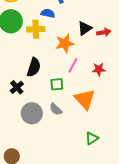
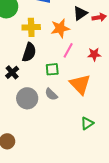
yellow cross: (36, 29) -> (31, 27), moved

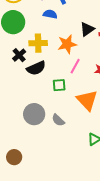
black semicircle: (29, 52) -> (36, 68), turned 48
black cross: (12, 72) -> (19, 55), moved
gray semicircle: (51, 94) -> (58, 120), moved

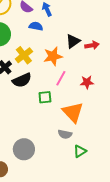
yellow cross: (38, 43) -> (24, 55), turned -36
gray circle: (34, 114) -> (24, 149), moved
gray semicircle: (58, 120) -> (65, 134), moved, turned -32

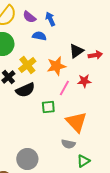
red star: (87, 82) -> (84, 81), moved

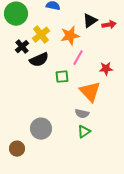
red star: (84, 81) -> (106, 69), moved
green triangle: (83, 161) -> (84, 132), moved

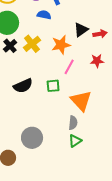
black cross: (22, 47) -> (10, 46), moved
black semicircle: (39, 60) -> (23, 86), moved
red star: (106, 69) -> (97, 61), moved
gray semicircle: (82, 114) -> (73, 123), turned -96

